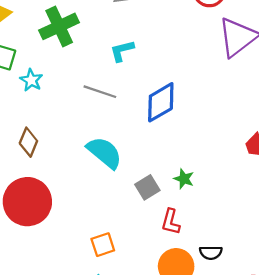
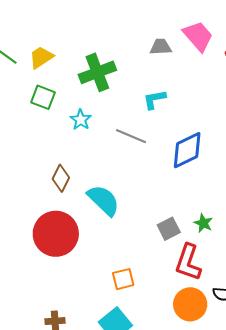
cyan star: (31, 80) -> (81, 120), moved
cyan semicircle: (104, 153) -> (104, 200), moved
red L-shape: (171, 222) -> (188, 262), size x1.5

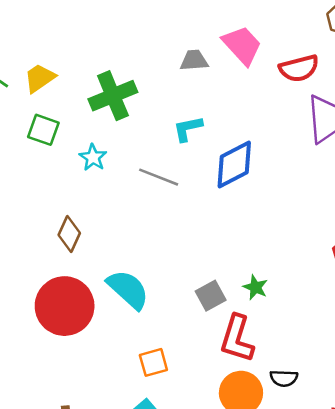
blue diamond: (187, 150) -> (234, 164), moved
cyan semicircle: (104, 200) -> (128, 289), moved

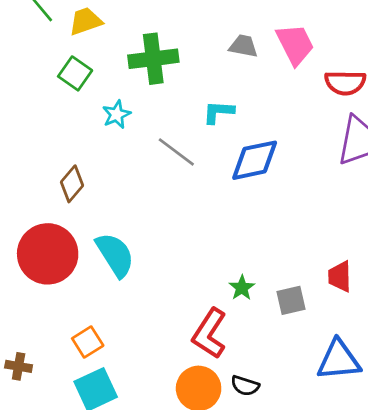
gray square: (211, 296) -> (291, 300), moved
orange square: (153, 362) -> (88, 342), moved, turned -32

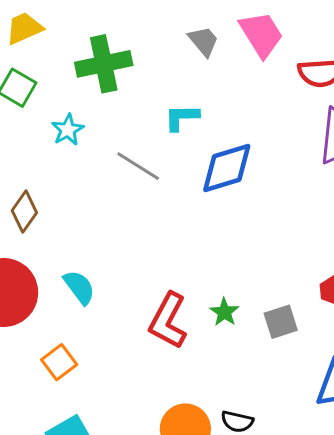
gray trapezoid: (243, 46) -> (203, 41), turned 44
cyan semicircle: (115, 255) -> (79, 287), size x0.7
red L-shape: (209, 333) -> (168, 321), moved
orange square: (88, 342) -> (59, 362), moved

